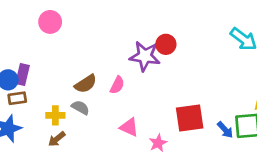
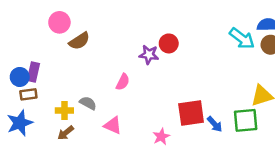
purple star: (145, 56) -> (149, 55), size x0.7
brown semicircle: (86, 84) -> (79, 41), moved
pink triangle: (129, 127) -> (113, 125), moved
blue arrow: (225, 130) -> (215, 124), moved

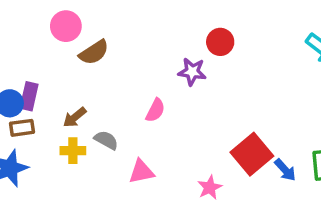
red circle: (169, 43) -> (220, 42), moved
red square: (191, 113) -> (252, 154), turned -32
pink triangle: (113, 125) -> (141, 172), turned -36
brown arrow: (66, 133) -> (75, 117), moved

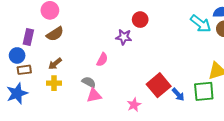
brown semicircle: (94, 52) -> (55, 34), moved
purple rectangle: (29, 96) -> (28, 37), moved
gray semicircle: (106, 140) -> (89, 82), moved

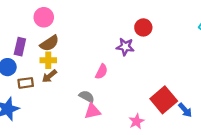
brown rectangle: (24, 70) -> (26, 83), moved
yellow cross: (54, 83) -> (48, 60), moved

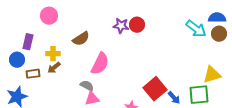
brown semicircle: (49, 43) -> (81, 39), moved
purple star: (125, 47) -> (121, 26), moved
pink semicircle: (101, 72) -> (100, 64), size x1.6

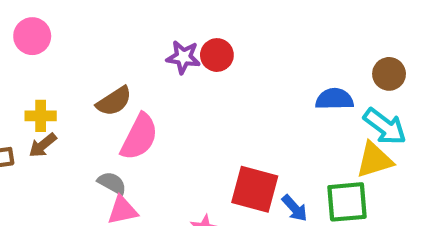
blue semicircle: (217, 18) -> (334, 99), moved
cyan arrow: (196, 29) -> (385, 126), moved
brown semicircle: (81, 39) -> (114, 101), moved
red square: (155, 89) -> (255, 189), turned -35

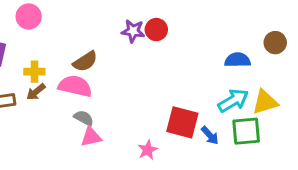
cyan arrow: (385, 126) -> (233, 101), moved, turned -68
pink semicircle: (139, 137) -> (75, 86), moved, turned -104

